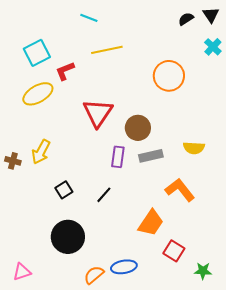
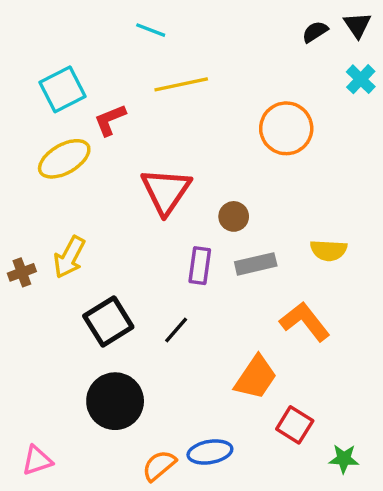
brown circle: (138, 128) -> (234, 216), size x0.7
brown cross: (13, 161) -> (22, 272), turned -35
black square: (64, 190) -> (108, 322), size x1.6

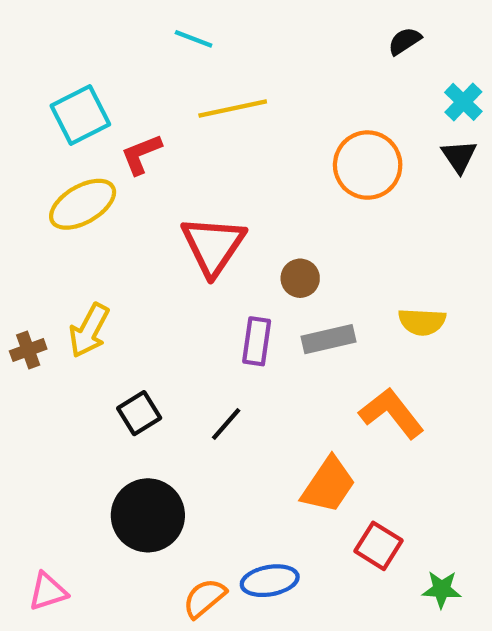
black triangle: (357, 25) -> (459, 156), moved
black square: (108, 322) -> (139, 413), size x0.7

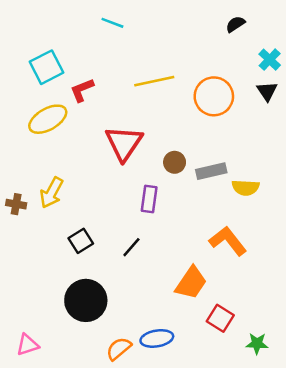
yellow line: (233, 108) -> (154, 81), moved
gray rectangle: (328, 339) -> (211, 171), moved
brown cross: (28, 350) -> (16, 204), turned 30

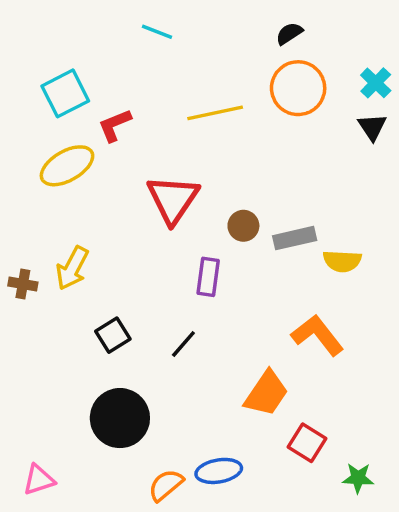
black semicircle: (235, 24) -> (289, 33), moved
orange circle: (214, 96) -> (298, 88), moved

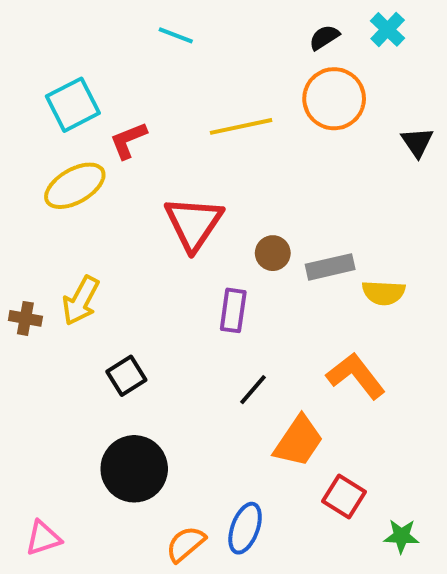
cyan cross: (376, 83) -> (388, 29), moved
black line: (183, 344) -> (253, 390), moved
blue ellipse: (219, 471) -> (245, 528), turned -60

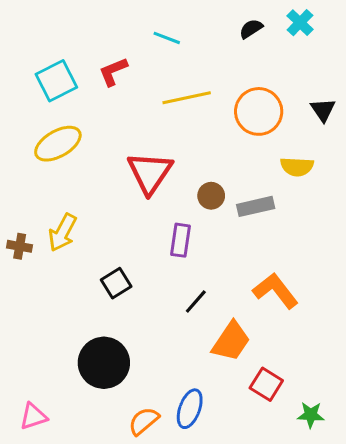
cyan line: (176, 35) -> (167, 38), moved
orange circle: (334, 99) -> (259, 111), moved
red L-shape: (128, 140) -> (113, 72), moved
yellow semicircle: (384, 293) -> (297, 167), moved
black square: (126, 376) -> (116, 283), moved

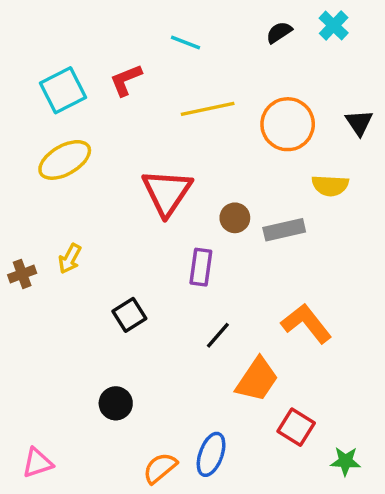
yellow arrow: (63, 233) -> (70, 259), size x0.7
brown cross: (20, 246) -> (22, 274), turned -30
black circle: (104, 363) -> (116, 403), size x0.6

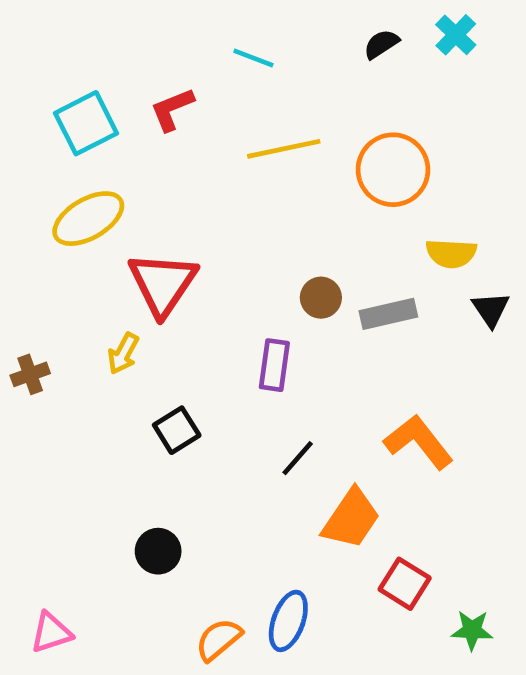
black triangle: (359, 123) -> (491, 309), moved
red triangle: (167, 192) -> (163, 284), moved
yellow arrow: (70, 259) -> (123, 353), moved

